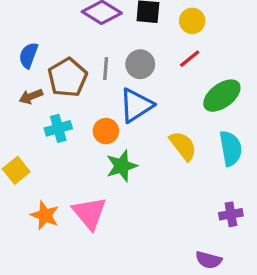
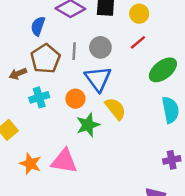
blue semicircle: (28, 55) -> (38, 26), moved
blue triangle: (136, 105) -> (98, 79), turned -32
yellow semicircle: (183, 146) -> (115, 109), moved
pink triangle: (89, 213) -> (64, 161), turned -40

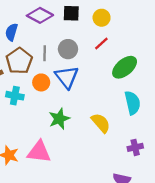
cyan cross: (39, 97) -> (15, 96), turned 30
orange circle: (75, 99) -> (41, 82), moved
yellow semicircle: (115, 109) -> (101, 123), moved

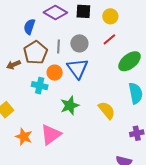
cyan cross: (15, 96) -> (40, 86), moved
pink triangle: (39, 152) -> (51, 135), turned -45

